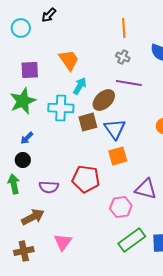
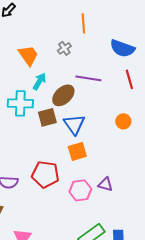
gray cross: (123, 57) -> (64, 48), moved, turned 32
purple triangle: (146, 189) -> (105, 184), size x0.7
pink hexagon: (121, 207) -> (80, 190), moved

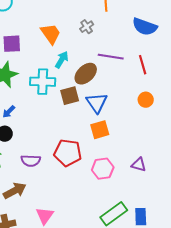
red line: (129, 79) -> (143, 65), moved
purple triangle: (105, 184) -> (139, 165), moved

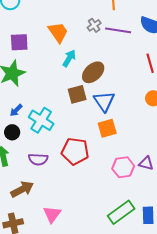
purple line: (111, 57) -> (118, 30), moved
cyan cross: (43, 82) -> (41, 120), moved, turned 30
pink hexagon: (103, 169) -> (123, 167), moved

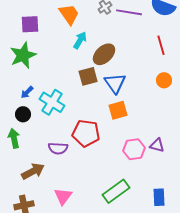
purple semicircle: (38, 159) -> (58, 148), moved
green rectangle: (121, 212) -> (116, 191), moved

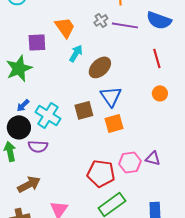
purple square: (30, 24) -> (37, 42), moved
brown square: (88, 76) -> (84, 110), moved
black circle: (23, 114) -> (19, 127), size x1.5
red pentagon: (86, 133) -> (101, 173), moved
purple semicircle: (58, 148) -> (38, 146), moved

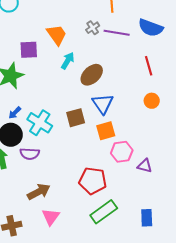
pink hexagon: (130, 162) -> (122, 152), moved
brown arrow: (29, 184) -> (39, 192), moved

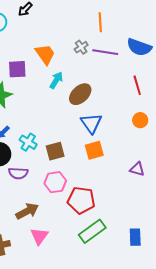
brown square: (76, 118) -> (55, 151), moved
cyan cross: (40, 123) -> (28, 142), size x0.7
pink hexagon: (122, 152) -> (55, 182), moved
purple triangle: (145, 166) -> (137, 169), moved

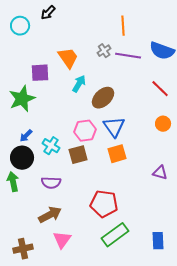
red line: (137, 85) -> (160, 89), turned -30
purple semicircle: (18, 173) -> (51, 183), moved
pink hexagon: (55, 182) -> (85, 131), moved

